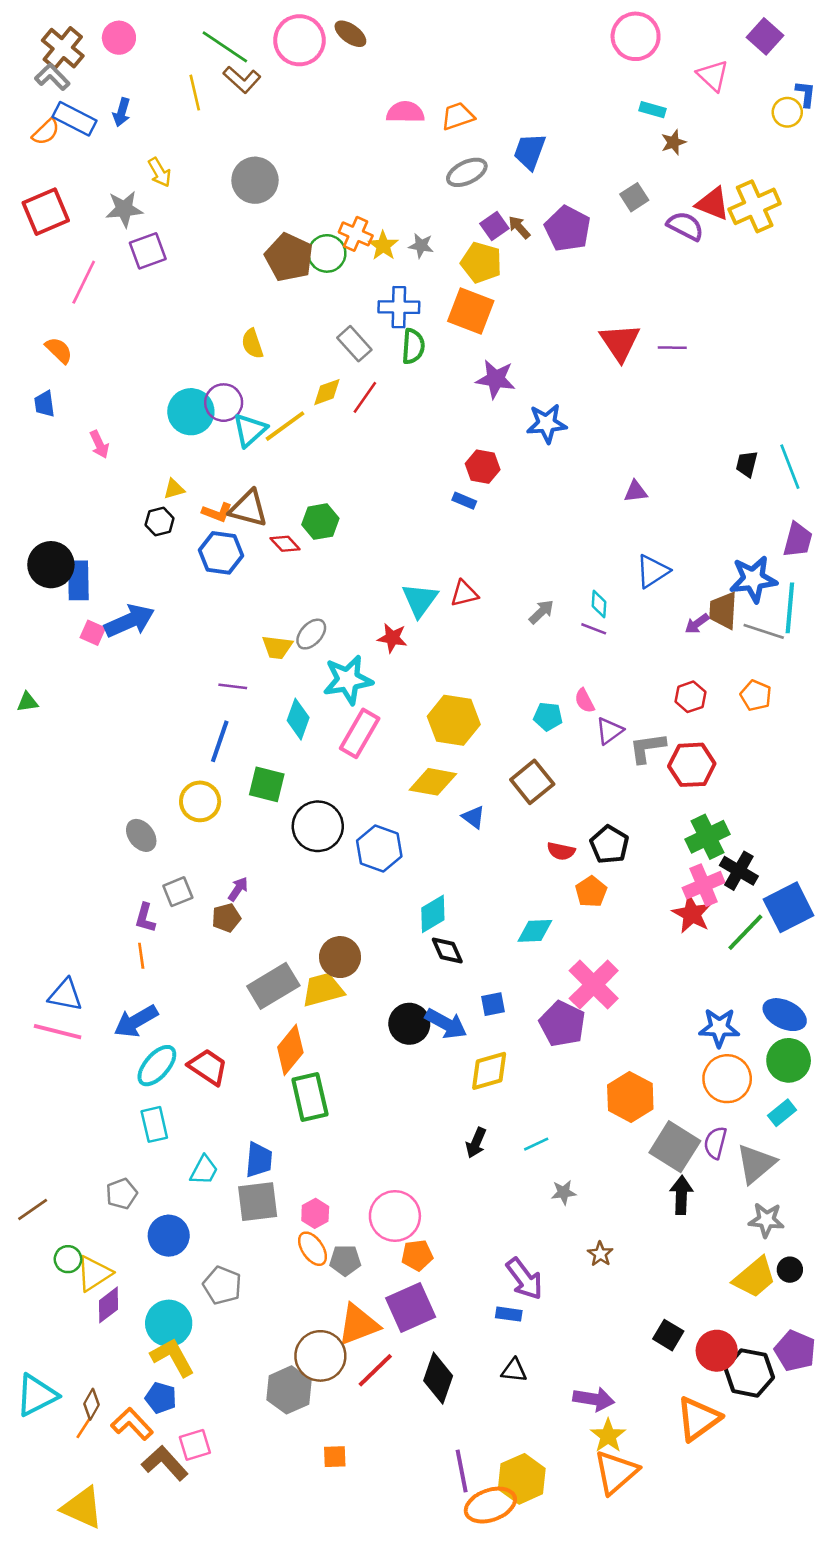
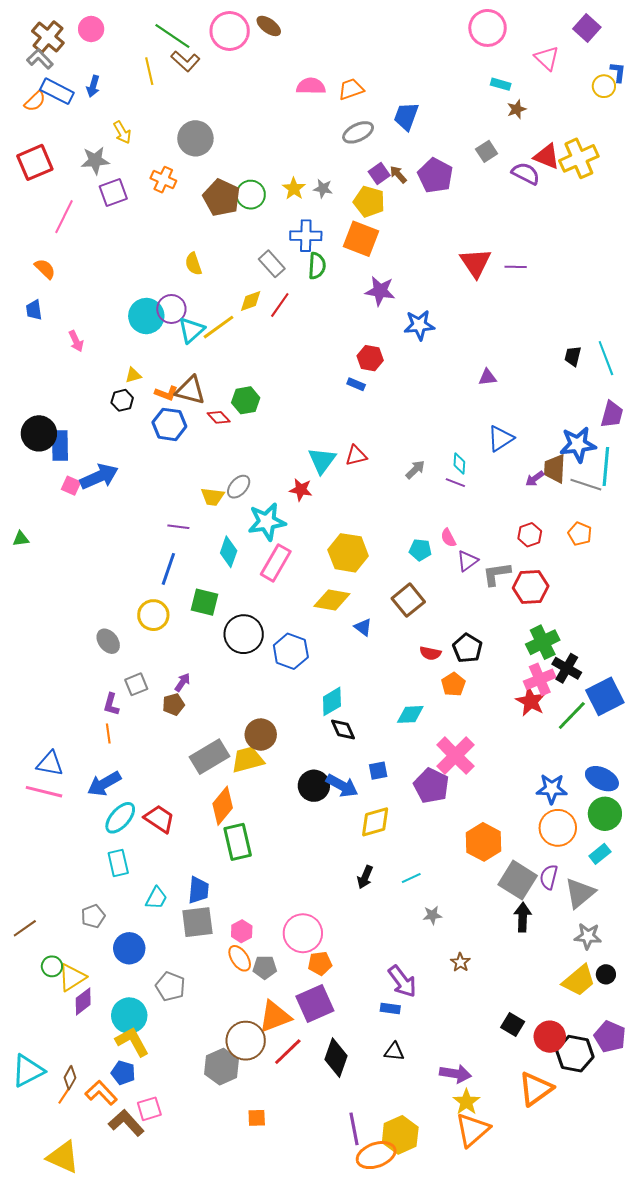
orange cross: (356, 234) -> (163, 180), moved

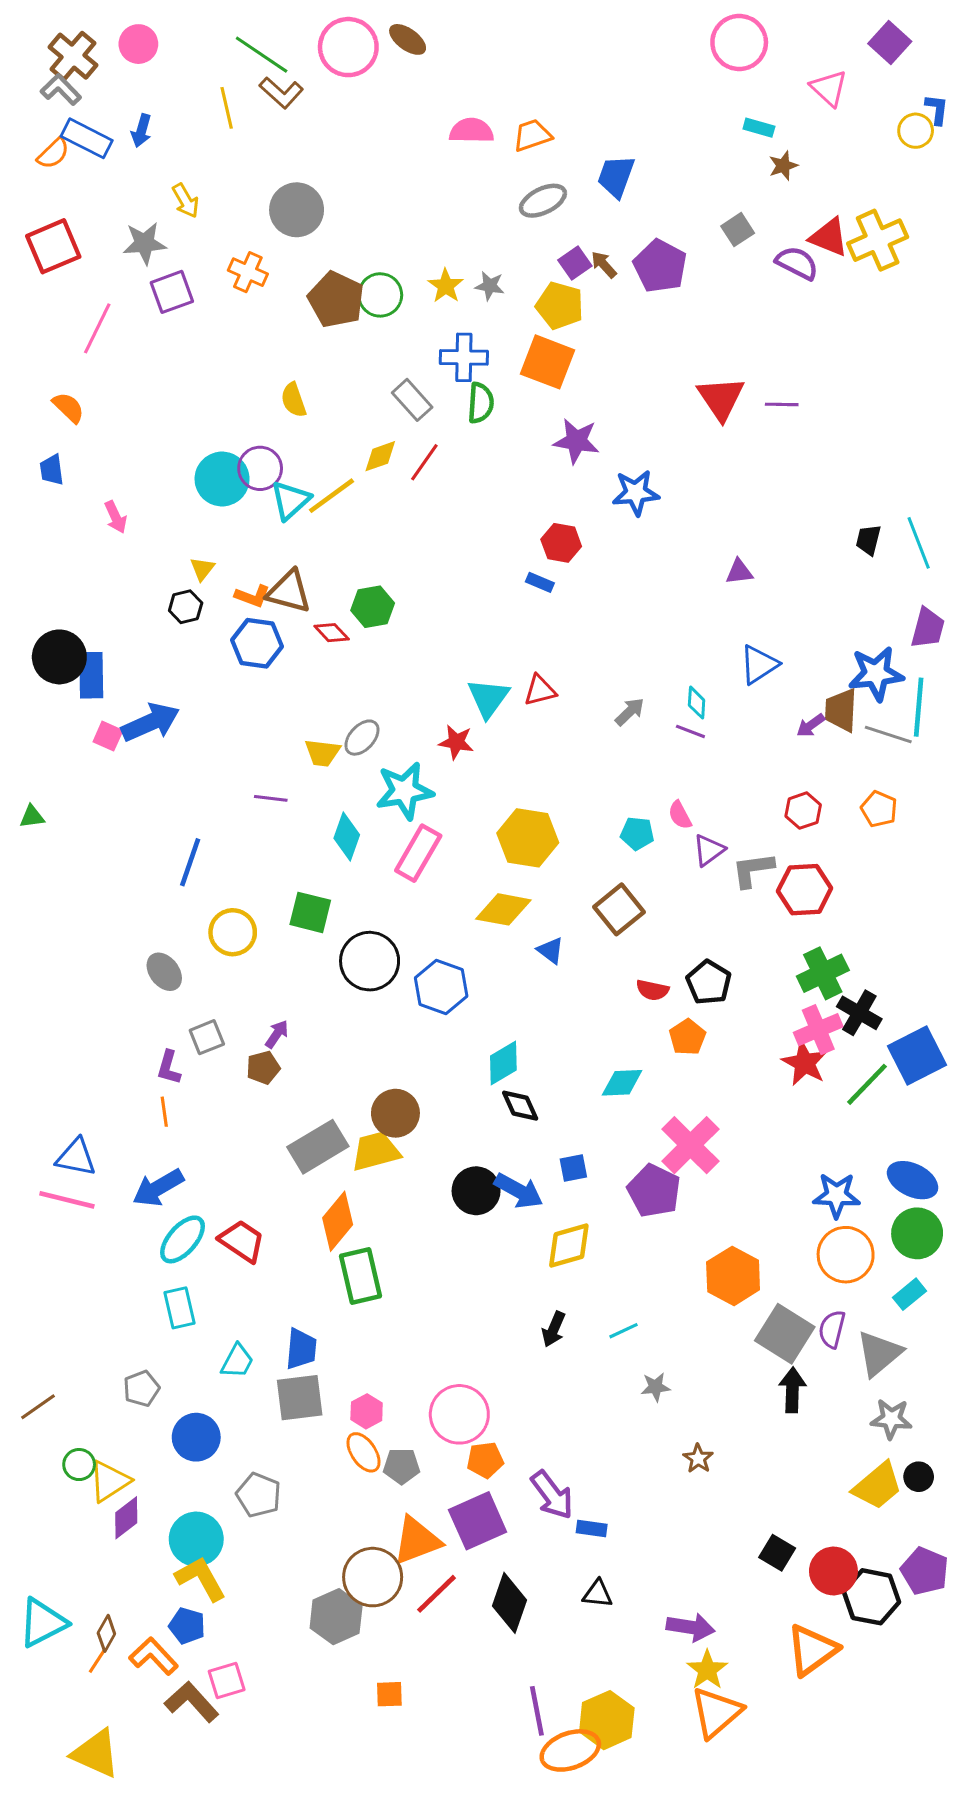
yellow triangle: (133, 375) -> (202, 569), turned -36
blue line: (168, 569) -> (190, 862), moved
purple arrow: (402, 981) -> (552, 1495), moved

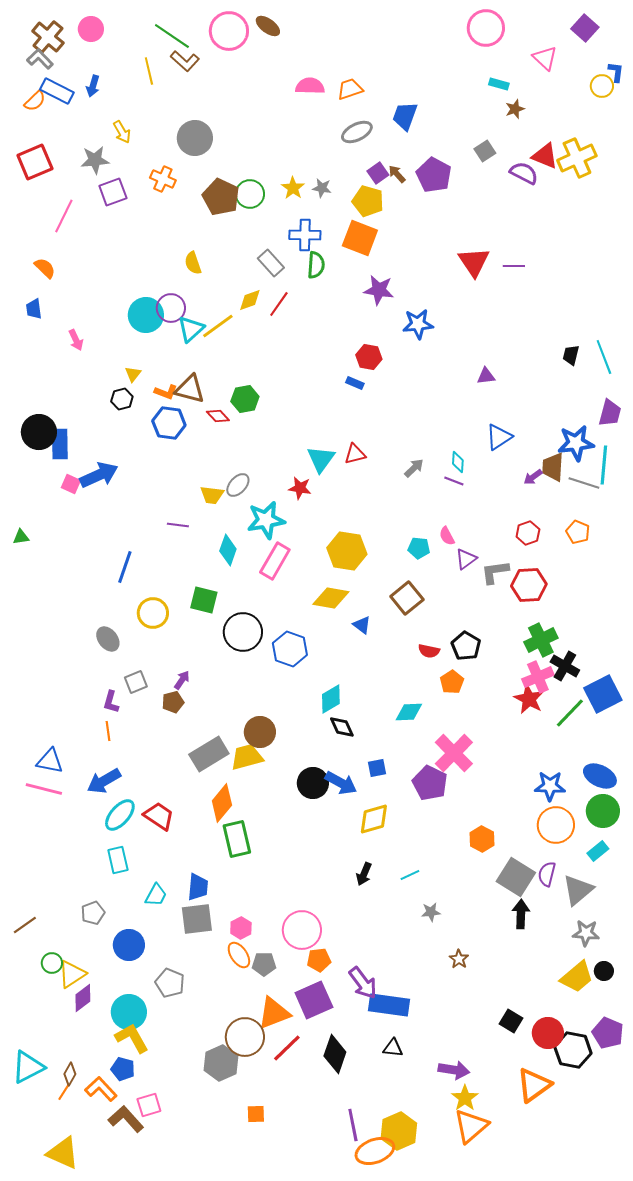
orange hexagon: (733, 1276) -> (482, 839), size x0.7
blue rectangle: (592, 1528) -> (389, 1005), size x2.0

